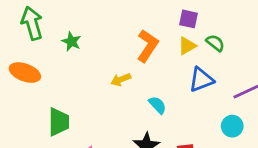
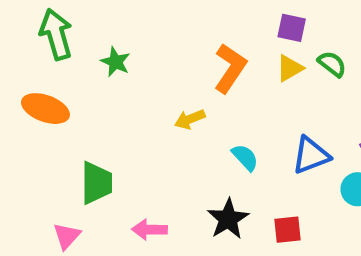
blue triangle: (201, 80) -> (311, 155), moved

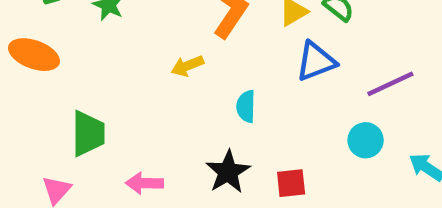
blue triangle: (311, 155) -> (316, 61), moved
cyan semicircle: (245, 157) -> (246, 106), turned -136

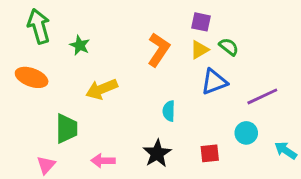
yellow arrow: (187, 66) -> (102, 89), moved, size x1.5
red square: (291, 183) -> (210, 153), moved

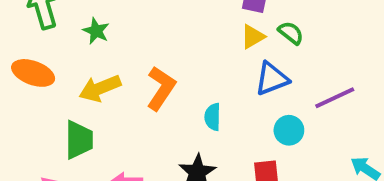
orange L-shape: (159, 50) -> (161, 88), moved
yellow arrow: (102, 89) -> (100, 88), moved
cyan circle: (246, 133) -> (289, 130), moved

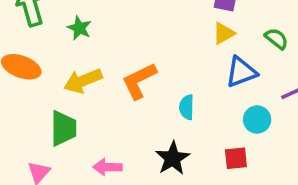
green semicircle: (291, 33) -> (276, 39), moved
orange L-shape: (161, 88) -> (139, 81), turned -150

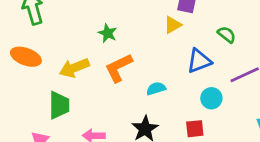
green star: (79, 28) -> (108, 33), moved
yellow triangle: (224, 33) -> (173, 25), moved
cyan semicircle: (187, 107) -> (156, 89), turned 72

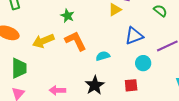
green semicircle: (227, 35) -> (160, 11), moved
orange L-shape: (119, 68) -> (76, 41), turned 90
green trapezoid: (59, 105) -> (19, 68), moved

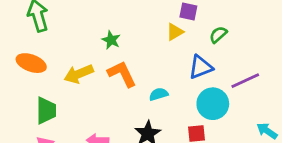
green semicircle: (160, 11) -> (218, 35), moved, turned -80
cyan circle: (143, 63) -> (213, 104), size x1.5

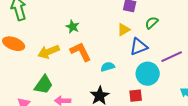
yellow triangle: (175, 32) -> (124, 30), moved
green trapezoid: (46, 110) -> (44, 85), moved, turned 35

